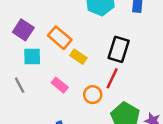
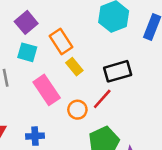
black rectangle: (119, 49) -> (118, 71), turned 40
pink rectangle: (60, 85) -> (47, 90), size x1.6

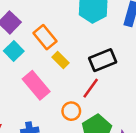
cyan square: (27, 52) -> (14, 51), turned 36
orange circle: (77, 110) -> (71, 111), moved

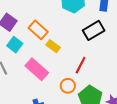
black rectangle: (103, 60) -> (94, 30), moved

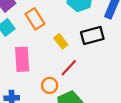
yellow rectangle: (53, 46) -> (61, 41), moved
pink rectangle: (37, 69) -> (22, 59), turned 30

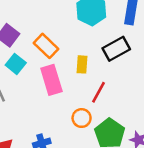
yellow rectangle: (61, 41) -> (82, 64), turned 56
pink rectangle: (22, 59) -> (51, 80), moved

